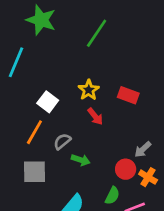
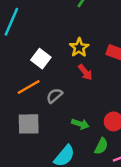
orange line: (34, 132) -> (29, 87), turned 30
green arrow: (81, 160) -> (80, 124), moved

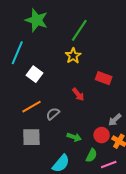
yellow star: (79, 48) -> (73, 56), moved
white square: (41, 59) -> (35, 74), moved

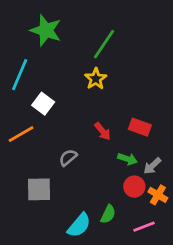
red rectangle: (104, 78) -> (140, 127), moved
orange line: (31, 107) -> (21, 134), moved
green arrow: (74, 137) -> (127, 159), moved
green semicircle: (91, 155) -> (108, 214), moved

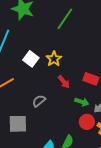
yellow star: (96, 79) -> (54, 59), moved
white square: (43, 104) -> (31, 59), moved

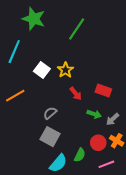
red circle: (87, 122) -> (98, 143), moved
gray square: (18, 124) -> (50, 137), moved, turned 30

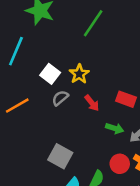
gray semicircle: (50, 113) -> (60, 98), moved

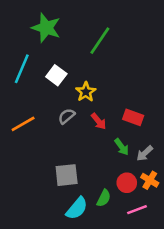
white square: (50, 74) -> (56, 75), moved
green arrow: (115, 128) -> (122, 147), turned 36
gray square: (60, 156) -> (67, 175), turned -35

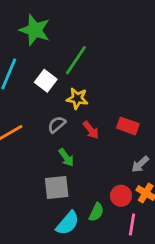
green line: (100, 41) -> (76, 60), moved
yellow star: (86, 92) -> (77, 99), turned -30
green arrow: (122, 147) -> (66, 157), moved
pink line: (137, 210) -> (132, 224), turned -60

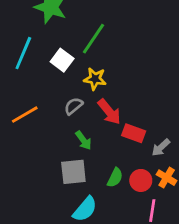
red rectangle: (128, 126) -> (134, 133), moved
red arrow: (91, 130) -> (109, 112), size x1.4
green semicircle: (96, 212) -> (115, 178), moved

